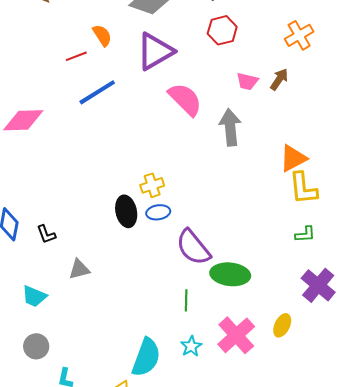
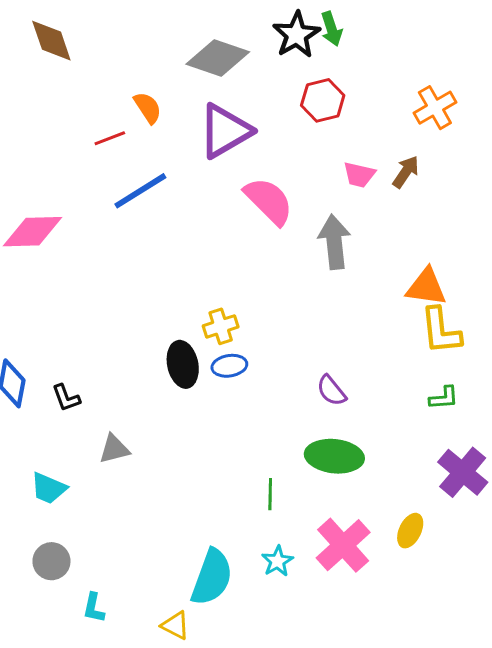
orange triangle: (293, 158) -> (426, 287), turned 36
purple semicircle: (193, 247) -> (331, 391), moved, size x0.6

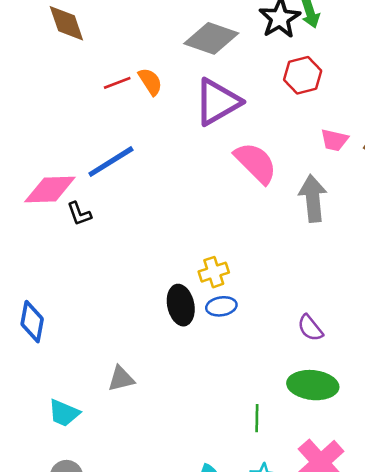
red line: (110, 138) -> (117, 83), moved
blue line: (140, 191) -> (111, 162), moved
black L-shape: (66, 398) -> (79, 214), moved

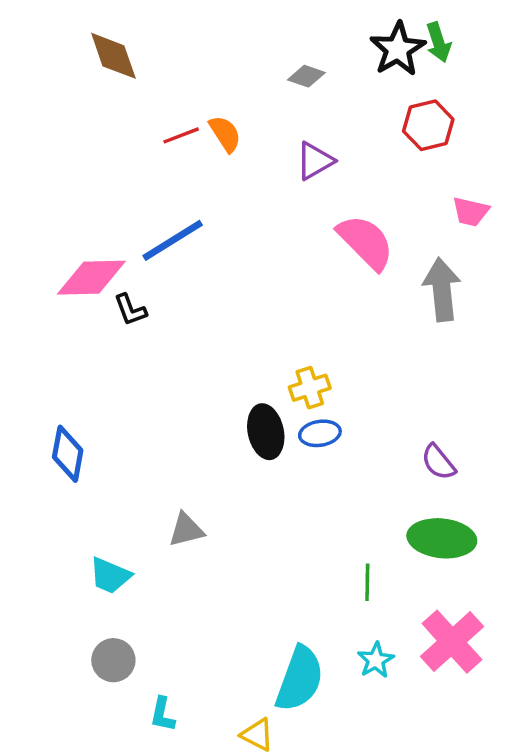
gray diamond: (211, 38) -> (306, 76), size x0.5
purple triangle: (218, 102) -> (315, 161), size x0.6

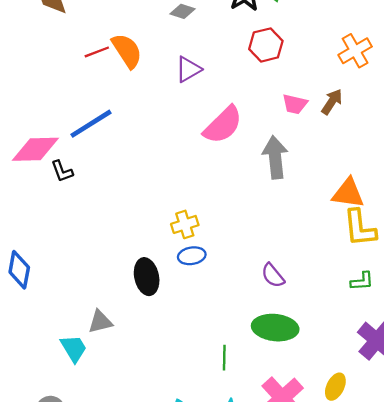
orange semicircle: (225, 134) -> (127, 51), size x1.4
pink semicircle: (366, 242) -> (223, 125), turned 90
black ellipse: (266, 432) -> (147, 277), moved
cyan trapezoid: (110, 576) -> (74, 348), moved, turned -144

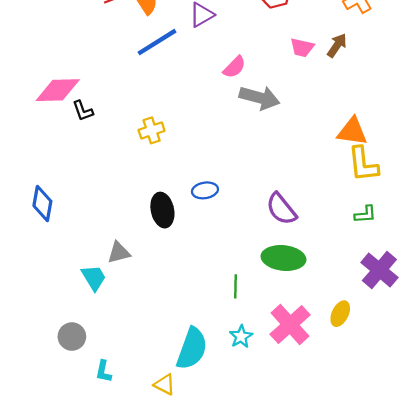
blue line: (91, 124) -> (157, 42), moved
pink semicircle: (223, 125) -> (234, 67), size x0.6
gray arrow: (275, 157) -> (259, 98), moved, turned 111
yellow cross: (185, 224) -> (152, 130), moved
purple semicircle: (273, 275) -> (281, 209), size x1.4

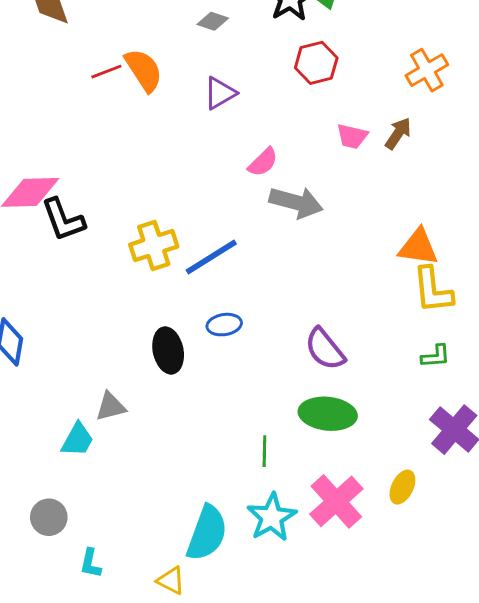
blue line: (157, 42) -> (211, 257), moved
black L-shape: (83, 111) -> (63, 220), size x1.6
yellow cross: (152, 130) -> (154, 246), size x1.4
cyan trapezoid: (94, 278) -> (78, 440), turned 60
cyan star: (241, 337) -> (272, 517), size x1.6

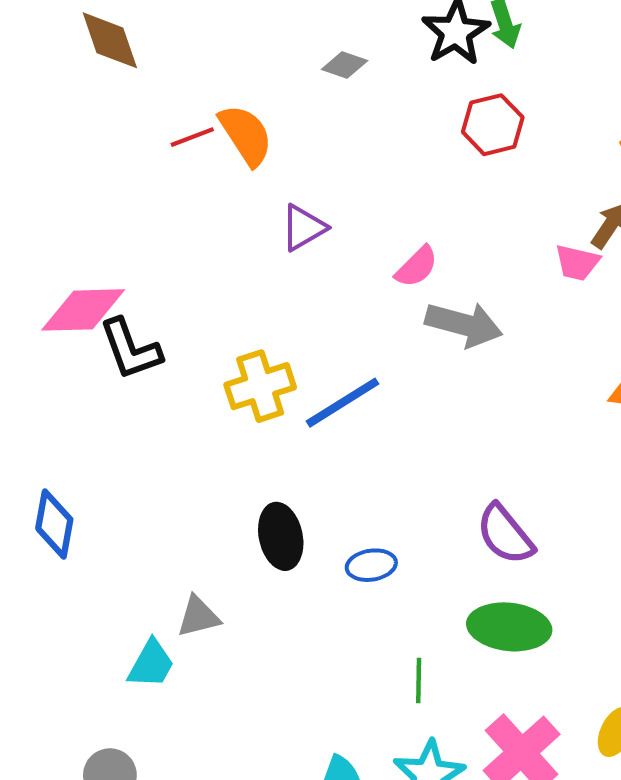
purple triangle: (220, 93) -> (303, 228), moved
pink trapezoid: (352, 136) -> (577, 263), moved
blue ellipse: (224, 325) -> (371, 565), moved

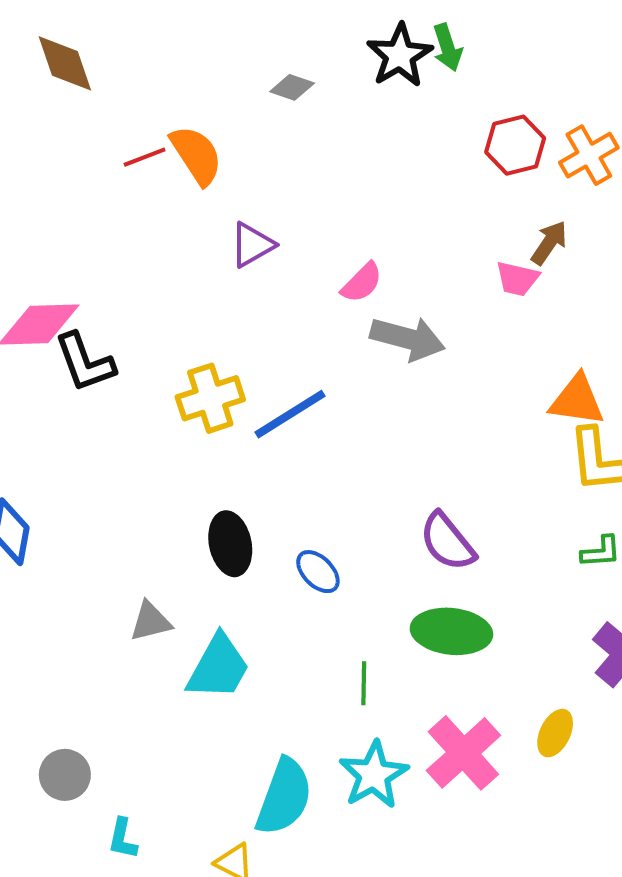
red hexagon: (493, 125) -> (515, 145), moved
blue ellipse: (371, 565) -> (318, 572), turned 54
cyan trapezoid: (151, 664) -> (218, 667), moved, size x1.4

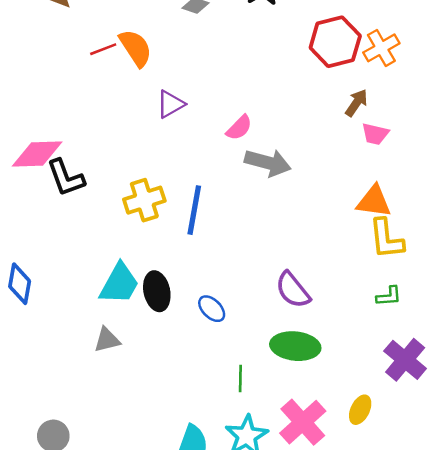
red hexagon: (515, 145) -> (335, 42), size x1.4
pink trapezoid: (517, 279) -> (375, 134), moved
blue line: (290, 414) -> (194, 210), turned -48
cyan trapezoid: (218, 667) -> (119, 284), moved

